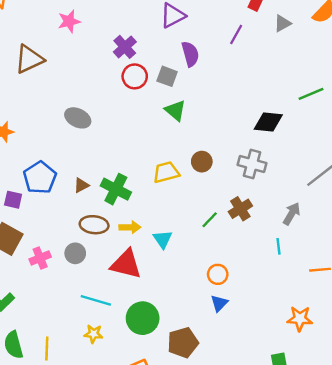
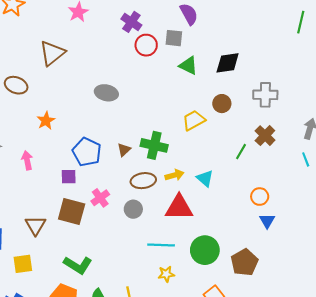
green line: (311, 94) -> (301, 22), turned -40
black diamond: (268, 122) -> (228, 63), moved
pink cross: (40, 258) -> (100, 198), moved

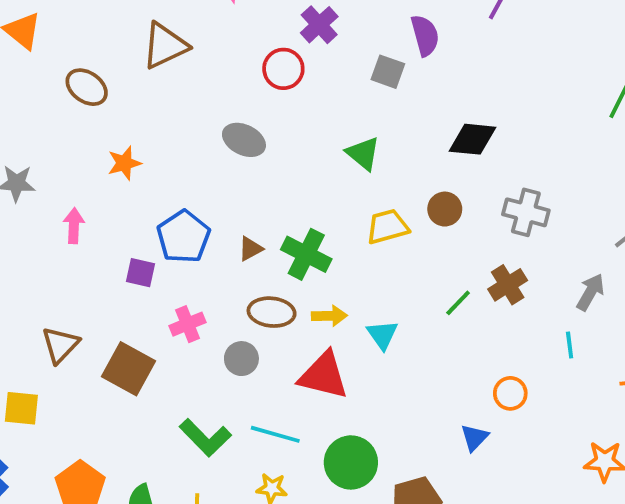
red circle: (146, 45) -> (283, 69), moved
green triangle: (188, 66) -> (363, 153), moved
orange circle: (260, 197) -> (510, 393), moved
brown square: (72, 211) -> (128, 369), moved
green L-shape: (78, 265) -> (205, 438), moved

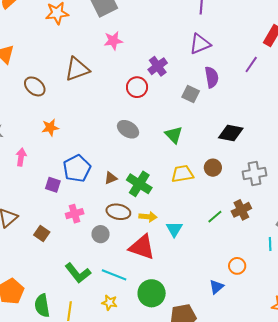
gray ellipse: (244, 140) -> (128, 129), moved
gray cross: (526, 212) -> (254, 173), turned -30
brown square: (128, 369) -> (42, 234), size x0.6

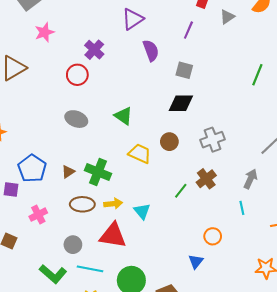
gray square: (191, 94) -> (184, 70), moved
yellow trapezoid: (182, 174) -> (140, 154), turned 45
gray circle: (101, 234) -> (73, 245), moved

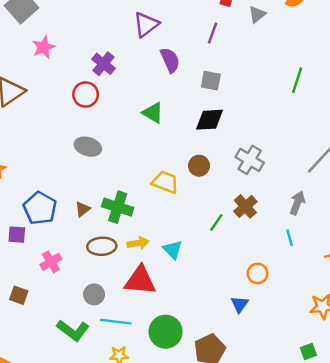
green triangle: (124, 116) -> (153, 113), moved
gray cross: (213, 140) -> (250, 160), turned -35

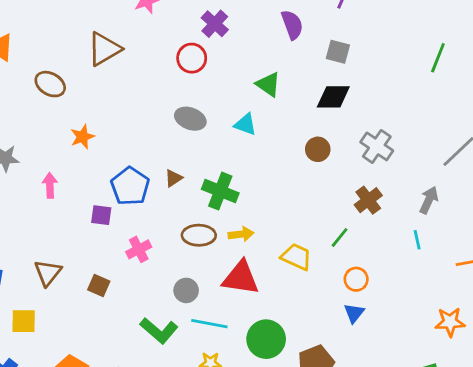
yellow trapezoid: (165, 182) -> (296, 257), moved
brown triangle: (83, 209) -> (174, 178), moved
green line: (216, 222) -> (340, 237), moved
cyan triangle: (173, 250) -> (245, 124), moved, turned -30
orange circle: (258, 273) -> (356, 279), moved

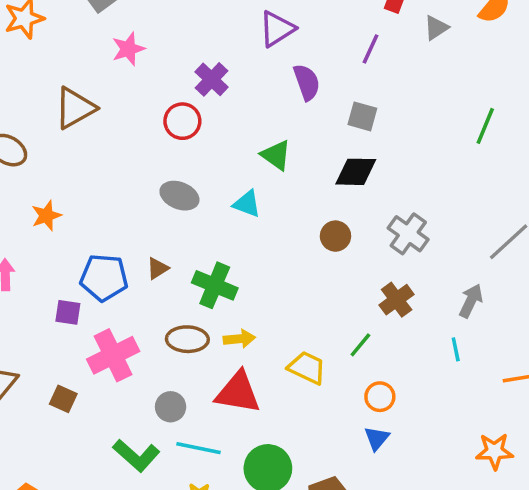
blue pentagon: (130, 186) -> (104, 277), turned -30
pink cross: (139, 249) -> (113, 355), size x1.6

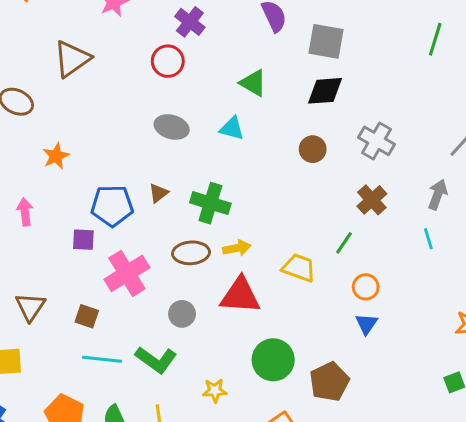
gray square: (362, 116) -> (326, 41), size x1.4
cyan line: (199, 448) -> (102, 359), moved

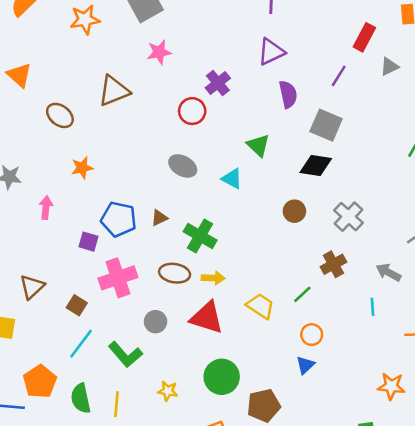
gray arrow: (438, 195) -> (388, 272), turned -95
cyan line: (102, 359) -> (81, 344), turned -72

